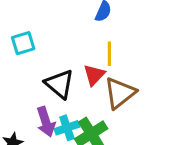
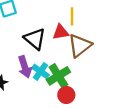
red triangle: (94, 75) -> (61, 32), turned 36
cyan cross: (67, 128) -> (41, 71), turned -36

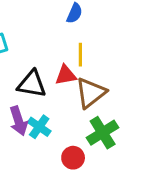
black triangle: (35, 39) -> (32, 84), turned -30
green cross: (58, 76) -> (103, 133), moved

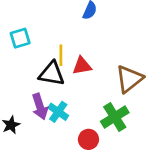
yellow line: (80, 55) -> (61, 55), moved
brown triangle: (91, 93) -> (129, 79), moved

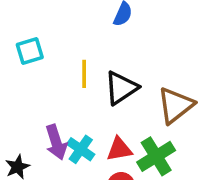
red triangle: (82, 66) -> (119, 149), moved
black triangle: (52, 74) -> (121, 88), moved, turned -44

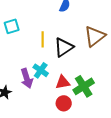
brown triangle: (175, 105) -> (95, 36), moved
cyan cross: (81, 149) -> (41, 70), moved

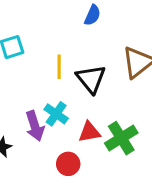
black triangle: (64, 47) -> (91, 79), turned -35
red circle: (64, 103) -> (68, 164), moved

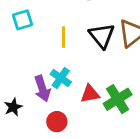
black triangle: (91, 79) -> (102, 36), moved
red circle: (68, 164) -> (57, 122), moved

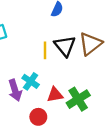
yellow line: (63, 37) -> (45, 50), moved
red circle: (57, 122) -> (38, 117), moved

